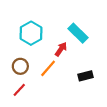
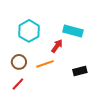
cyan rectangle: (78, 33) -> (73, 31), turned -30
orange line: (48, 68) -> (45, 64), turned 30

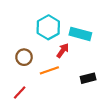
cyan hexagon: (29, 31) -> (48, 27), moved
brown circle: (19, 62) -> (24, 57), moved

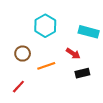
cyan rectangle: (80, 34) -> (89, 32), moved
red arrow: (63, 51) -> (73, 54), moved, turned 88

